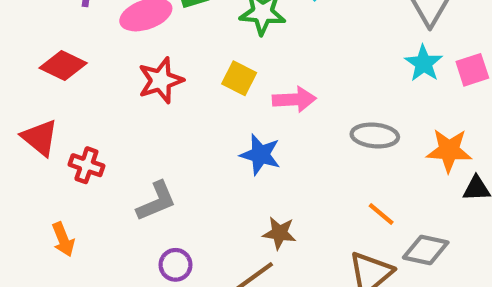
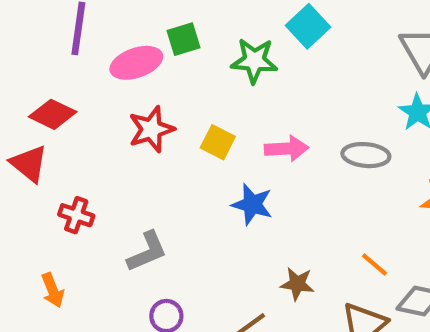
yellow square: (239, 78) -> (218, 142), moved
gray ellipse: (375, 136) -> (366, 155), moved
red triangle: (40, 138) -> (29, 164), moved
brown star: (279, 233) -> (297, 284), moved

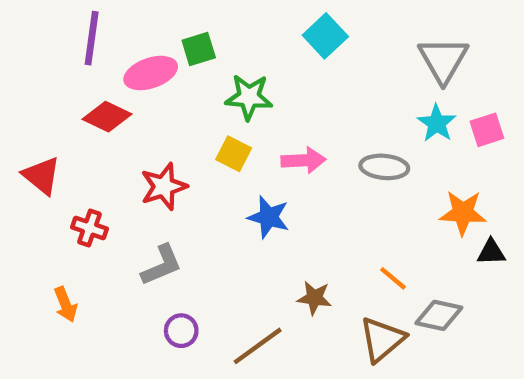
green star: (254, 61) -> (249, 97), moved
red diamond: (53, 114) -> (107, 117), moved
red star: (151, 129) -> (164, 187), moved

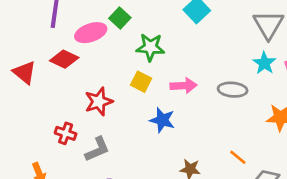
green square: (199, 49) -> (120, 18), turned -30
red triangle: (41, 176) -> (24, 72), moved
red cross: (90, 228) -> (66, 133), moved

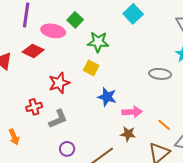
pink ellipse: (91, 33) -> (53, 31), turned 30
pink arrow: (184, 86) -> (132, 112), moved
red cross: (66, 133) -> (34, 107), turned -35

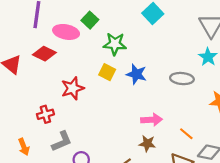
blue star: (107, 97) -> (136, 74), moved
gray L-shape: (58, 119) -> (62, 141), moved

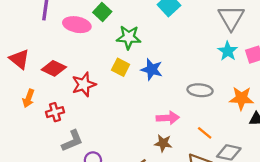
red diamond: (44, 54) -> (54, 68), moved
gray ellipse: (182, 79) -> (200, 90), moved
orange arrow: (24, 147) -> (28, 98), moved, turned 42

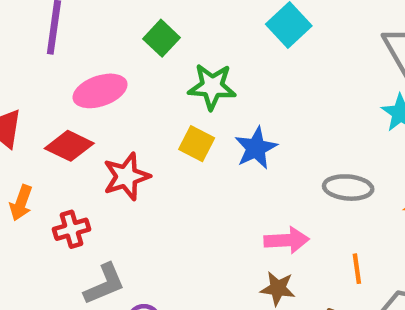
pink ellipse: (77, 25) -> (100, 91), moved, turned -30
blue star: (152, 70) -> (256, 148), turned 30
orange line: (205, 133) -> (357, 269), turned 42

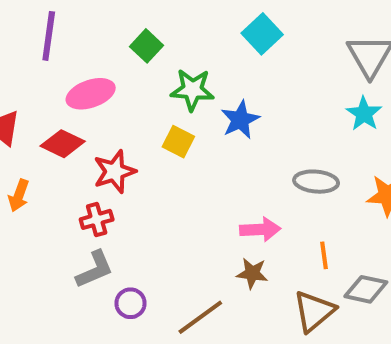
blue star: (256, 148) -> (240, 120), moved
red cross: (71, 229) -> (97, 219), moved

